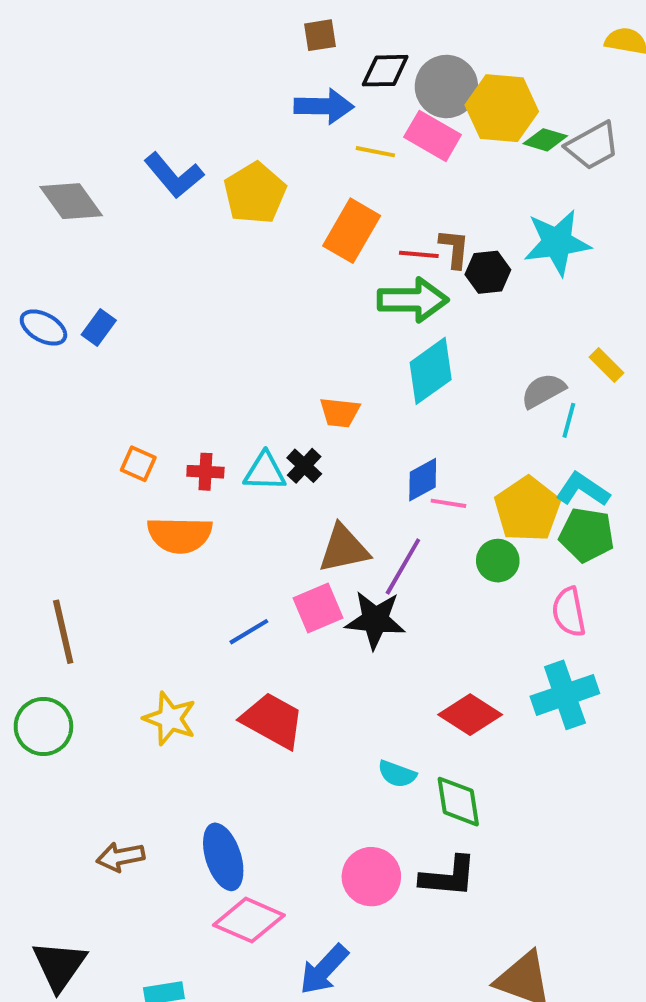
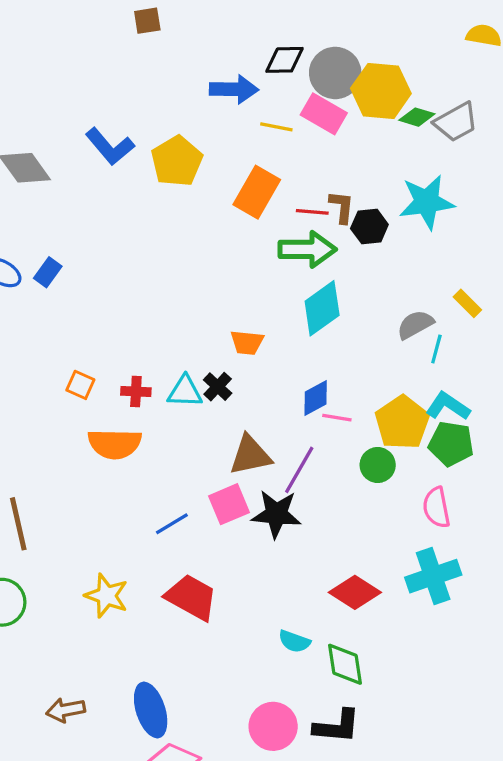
brown square: (320, 35) -> (147, 21), moved

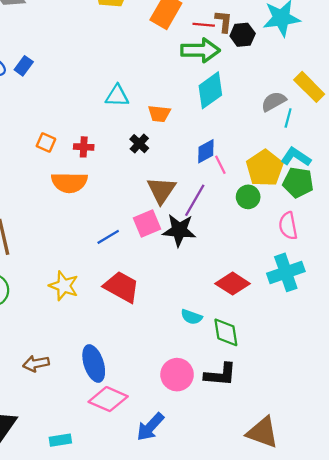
yellow rectangle: (467, 303) -> (309, 87), size x1.6
cyan triangle: (185, 391) -> (117, 96), moved
pink line: (337, 418) -> (220, 165), turned 54
brown triangle: (250, 455) -> (161, 190), turned -44

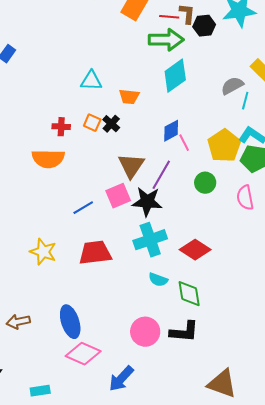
orange square: (46, 142) -> (92, 123), moved
green circle: (248, 197) -> (205, 183), moved
cyan cross: (286, 272) -> (150, 240), moved
red trapezoid: (121, 287) -> (95, 253), turned -36

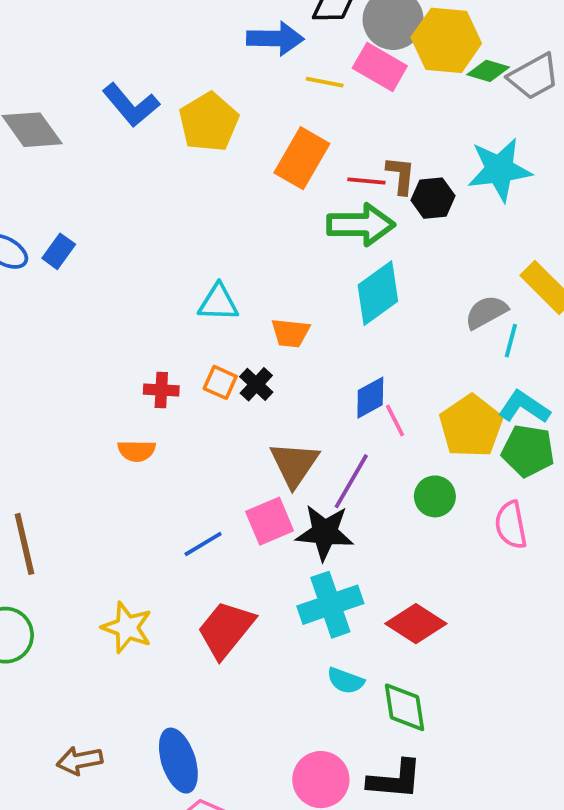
orange semicircle: (48, 159) -> (137, 451), size x0.6
red trapezoid: (95, 253) -> (226, 629), turned -44

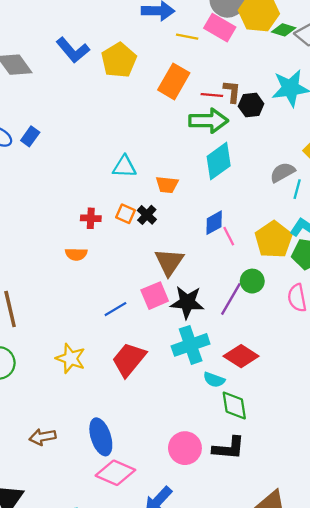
purple line: (351, 481) -> (231, 299), moved
cyan semicircle: (346, 681) -> (214, 380), moved

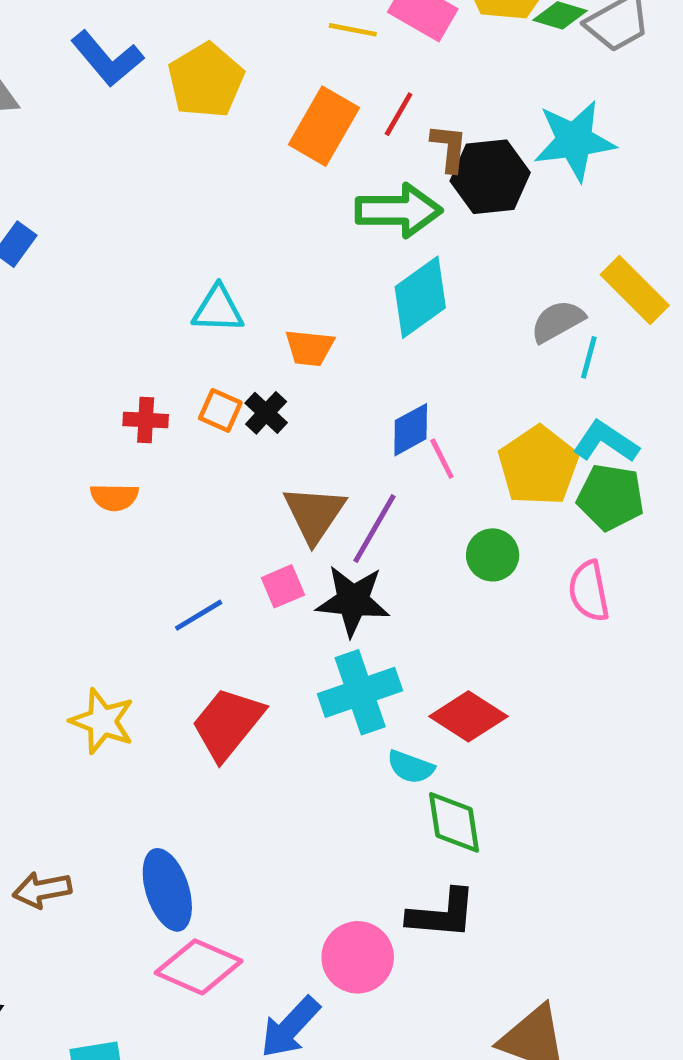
red line: (212, 95) -> (399, 114), moved, turned -65
black hexagon: (251, 105) -> (490, 177), size x1.4
pink square: (155, 296) -> (283, 586), size x0.7
purple line: (231, 299) -> (375, 528), moved
pink circle: (185, 448) -> (358, 957), moved

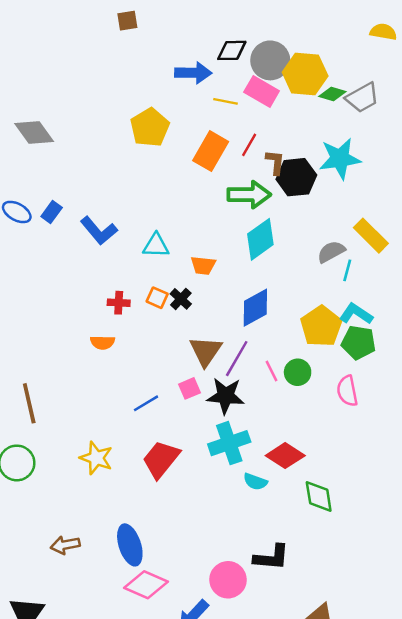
blue L-shape: (107, 59) -> (99, 231), moved
blue diamond: (411, 430) -> (255, 308), size x1.4
pink line: (442, 459) -> (271, 371), moved
green diamond: (454, 822) -> (319, 497), moved

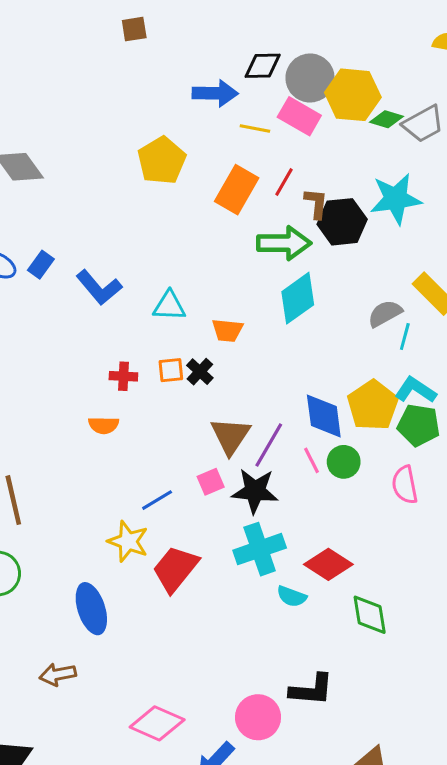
orange square: (157, 298) -> (171, 370), turned -30
blue diamond: (255, 308) -> (324, 416), moved, turned -69
yellow star: (96, 458) -> (128, 541), moved
blue ellipse: (130, 545) -> (91, 609), moved

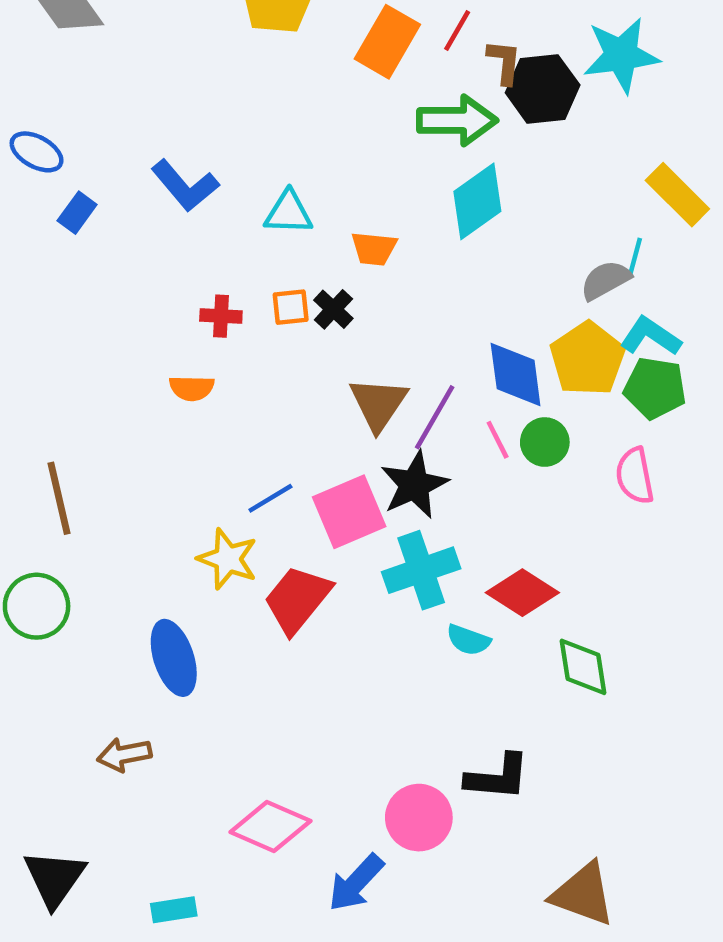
blue rectangle: (41, 265) -> (77, 213), moved
gray semicircle: (385, 314) -> (606, 280), moved
pink square: (211, 482) -> (349, 512), moved, size x1.8
black star: (255, 491) -> (414, 485), turned -30

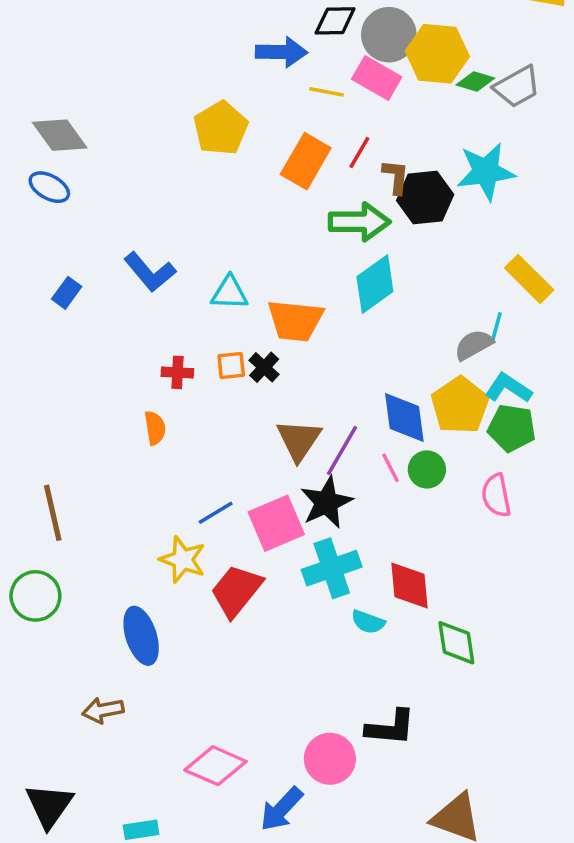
blue ellipse: (37, 152) -> (49, 187), moved
orange trapezoid: (374, 249) -> (295, 321), size x1.6
orange semicircle: (192, 388) -> (155, 428), turned -100
red diamond: (522, 593) -> (410, 586), turned 52

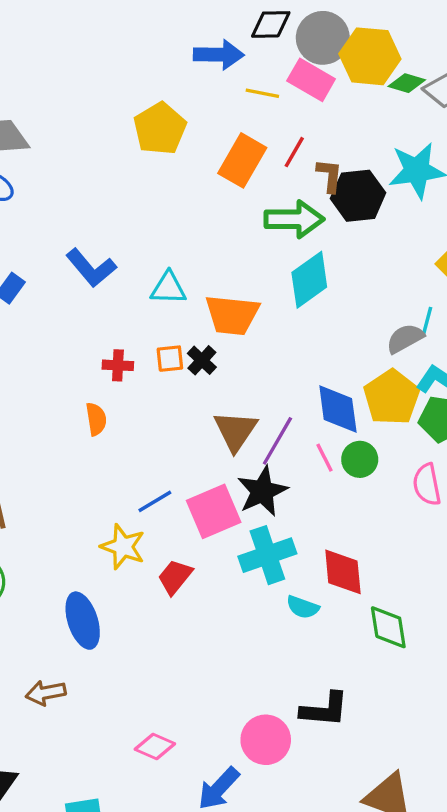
red trapezoid: (236, 591) -> (175, 577), size x0.7
pink diamond: (216, 766) -> (155, 746), size x0.7

